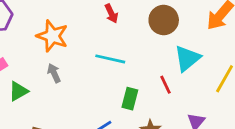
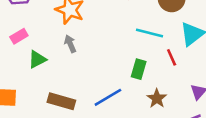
cyan line: (110, 59) -> (150, 33), moved

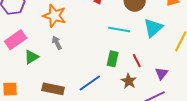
pink rectangle: (19, 36) -> (16, 40), size x1.5
red line: (172, 57) -> (137, 61), moved

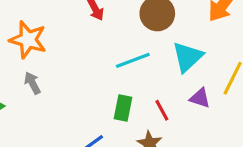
cyan line: (119, 29) -> (133, 60), turned -30
purple triangle: (161, 73) -> (200, 98), moved, turned -48

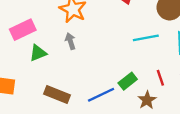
green rectangle: (123, 108) -> (128, 81), moved, turned 30

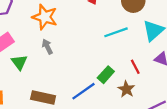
green triangle: (38, 53) -> (19, 62), turned -35

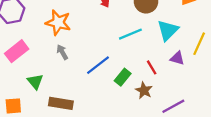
green triangle: (19, 62) -> (35, 81), moved
blue line: (83, 91) -> (98, 65), moved

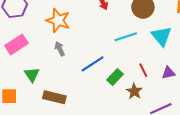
cyan triangle: (168, 30) -> (161, 36), turned -30
purple triangle: (177, 58) -> (169, 73), moved, turned -32

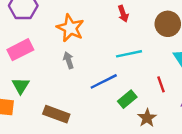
cyan line: (126, 37) -> (129, 54), moved
red line: (143, 70) -> (161, 84), moved
green triangle: (32, 75) -> (21, 86), moved

